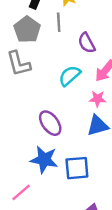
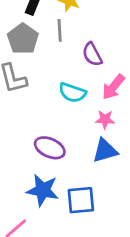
cyan semicircle: (70, 76) -> (72, 93), turned -120
purple ellipse: (50, 123) -> (50, 148), turned -30

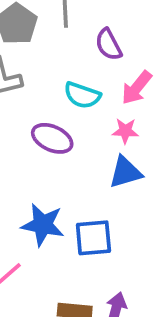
purple ellipse: (50, 148) -> (52, 138), moved

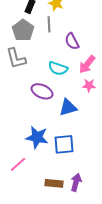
pink star: (125, 131) -> (89, 85), moved
blue triangle: (125, 172) -> (68, 107), moved

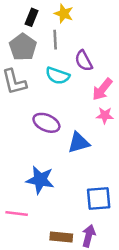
cyan semicircle: (58, 68) -> (58, 76), moved
blue square: (64, 144) -> (99, 199), moved
pink line: (18, 164) -> (17, 213), turned 48

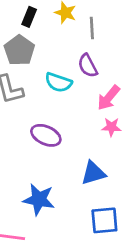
gray line: (55, 40) -> (92, 28), moved
blue triangle: (79, 143) -> (93, 173), moved

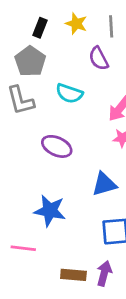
gray line: (92, 28) -> (111, 26), moved
purple semicircle: (88, 66) -> (99, 58), moved

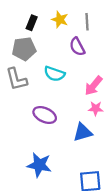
gray pentagon: (30, 61) -> (24, 49), turned 30
blue triangle: (104, 184) -> (83, 132), moved

